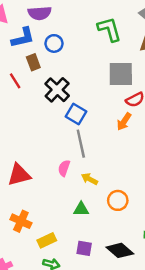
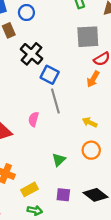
pink semicircle: (64, 168) -> (33, 119), moved
yellow arrow: (89, 179) -> (90, 122), moved
green triangle: (81, 209) -> (59, 160), turned -40

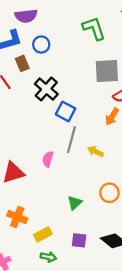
gray line: (55, 101) -> (71, 140), turned 30
yellow arrow: (90, 122) -> (95, 151), moved

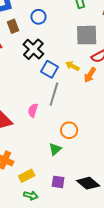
blue circle: (41, 45) -> (38, 17), moved
yellow arrow: (95, 151) -> (72, 66), moved
orange circle: (109, 193) -> (69, 130), moved

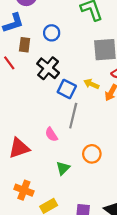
brown rectangle: (13, 26) -> (25, 45), turned 32
pink semicircle: (33, 110) -> (51, 135), turned -48
green triangle: (55, 149) -> (63, 168), moved

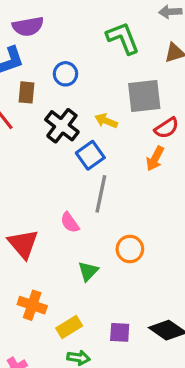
yellow arrow: (91, 84) -> (106, 121), moved
blue square: (67, 89) -> (90, 155), turned 30
red triangle: (19, 148) -> (23, 244), turned -50

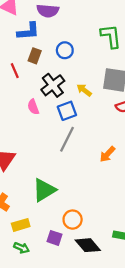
orange arrow: (155, 159) -> (107, 154), moved
pink semicircle: (70, 223) -> (33, 107), moved
orange circle: (130, 249) -> (73, 220), moved
green triangle: (88, 271) -> (44, 190), size x1.6

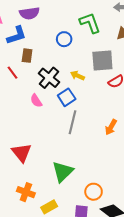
blue circle: (65, 50) -> (64, 39), moved

